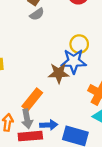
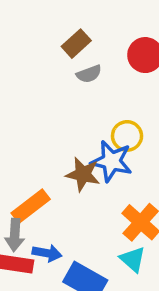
gray semicircle: (37, 14) -> (89, 74), moved

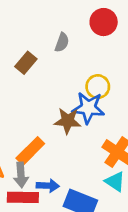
brown rectangle: (76, 44) -> (26, 63), moved
gray semicircle: (89, 74) -> (62, 42), turned -42

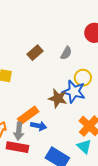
gray semicircle: (62, 42) -> (66, 53), moved
blue arrow: (48, 186) -> (39, 126), moved

